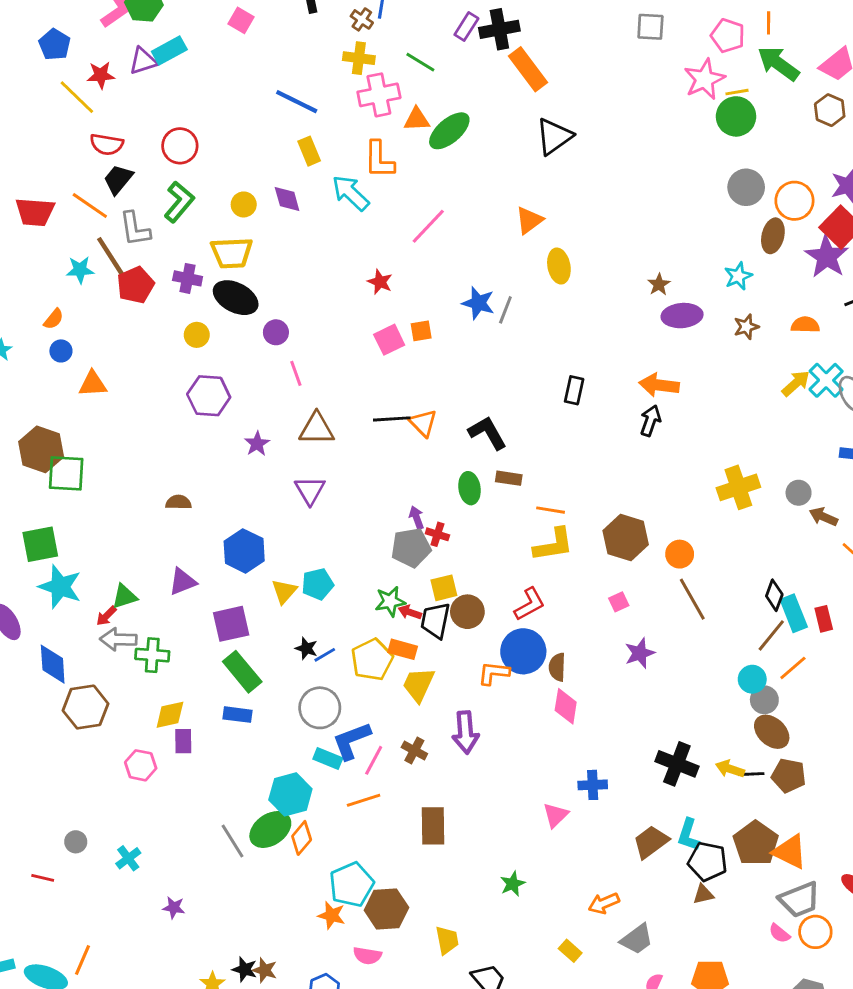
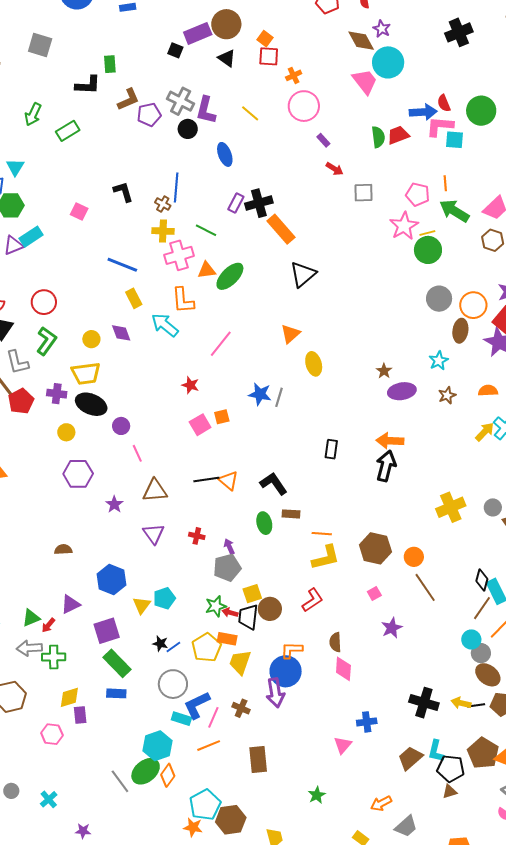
black arrow: (650, 421) -> (386, 466), size x1.4
red cross: (437, 534) -> (197, 536), moved
red arrow: (106, 616) -> (48, 625), moved
blue circle: (523, 651) -> (286, 671), moved

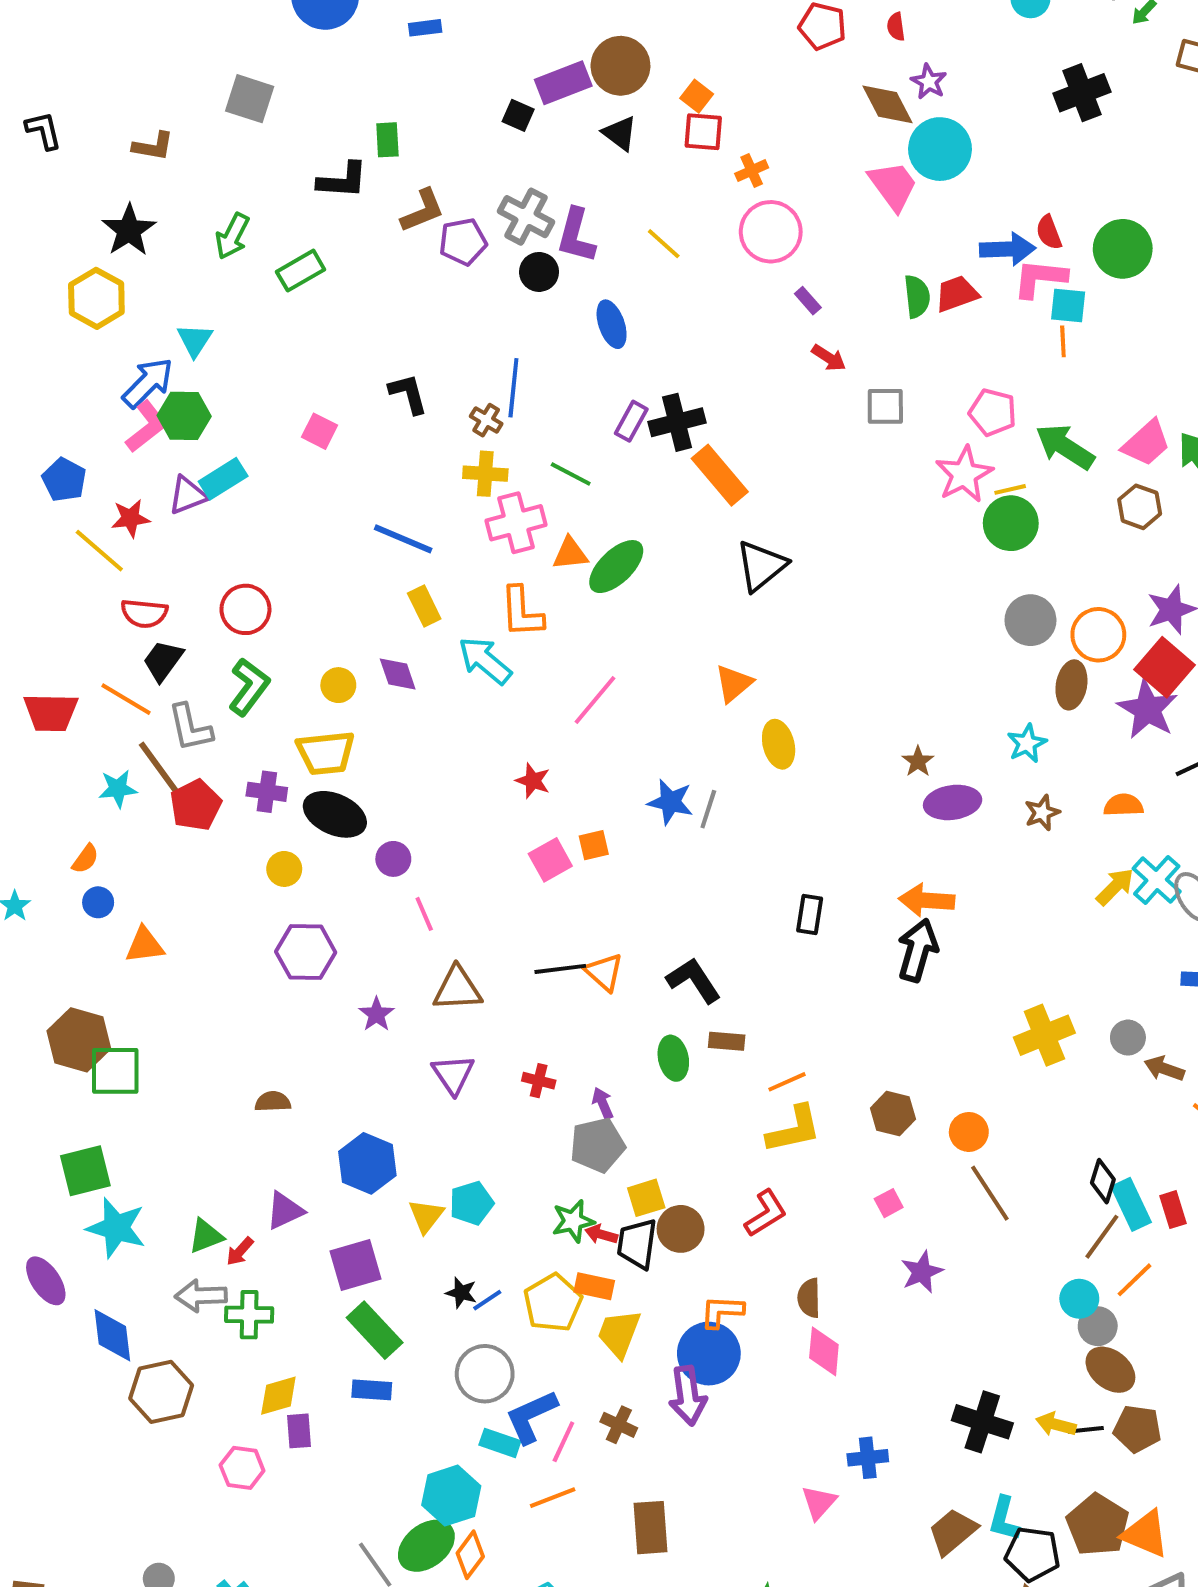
orange line: (445, 183) -> (1063, 341), moved
orange line: (322, 534) -> (787, 1082), turned -30
brown hexagon: (375, 548) -> (893, 1114), size x0.7

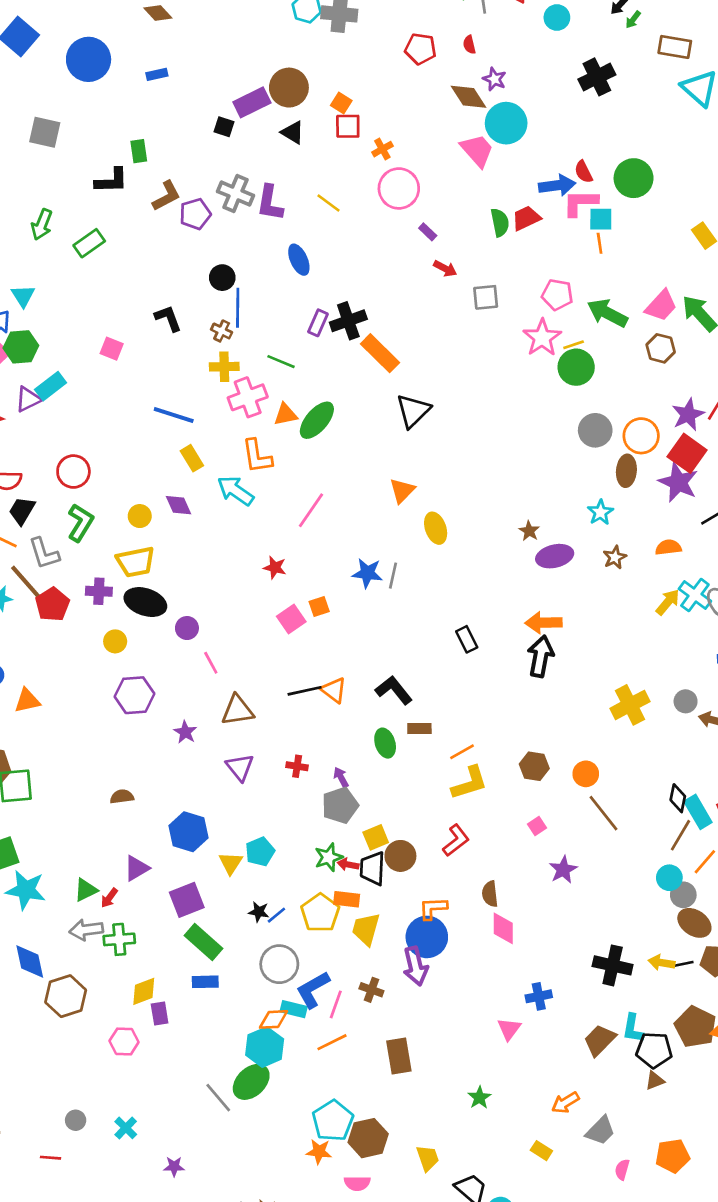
black circle: (539, 272) -> (222, 278), moved
black rectangle: (810, 914) -> (467, 639), turned -30
orange diamond: (470, 1555) -> (273, 1019), moved, turned 56

